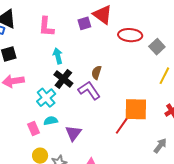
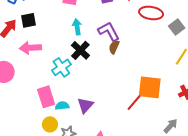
purple L-shape: (89, 90) -> (109, 31), moved
cyan semicircle: (51, 121) -> (62, 106), moved
pink rectangle: (34, 128) -> (46, 97), size x1.5

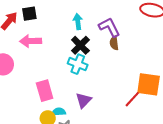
brown semicircle: (114, 47) -> (114, 43), turned -32
cyan cross: (61, 67) -> (78, 64), moved, turned -36
cyan semicircle: (62, 106) -> (59, 112), moved

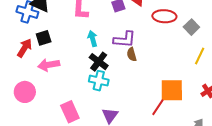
purple L-shape: (109, 27) -> (125, 39), turned 130

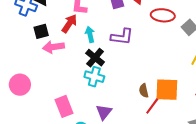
red arrow: (25, 48) -> (69, 24), moved
brown semicircle: (132, 54) -> (144, 91), moved
pink arrow: (49, 65) -> (53, 47), moved

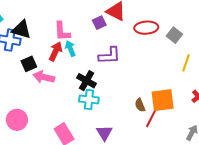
cyan arrow: (90, 34) -> (70, 48), moved
pink arrow: (53, 47) -> (44, 77), turned 30

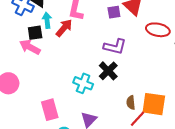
cyan arrow: (70, 48) -> (47, 20), moved
pink arrow: (44, 77) -> (30, 47), moved
black cross: (87, 81) -> (108, 71), moved

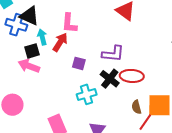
purple square: (114, 12) -> (79, 63), moved, turned 32
red ellipse: (158, 30) -> (132, 76), moved
cyan cross: (83, 83) -> (87, 94), turned -30

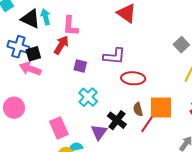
blue cross: (16, 25) -> (18, 47), moved
cyan arrow: (42, 37) -> (45, 17), moved
black cross: (110, 79) -> (117, 120), moved
cyan cross: (87, 94) -> (88, 97), turned -30

